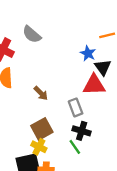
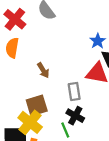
yellow cross: (39, 147) -> (30, 122), size x1.5

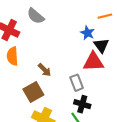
brown square: (37, 106) -> (33, 92), moved

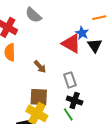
red triangle: (93, 62) -> (71, 43), moved, turned 30
brown square: (33, 92) -> (39, 97), moved, turned 30

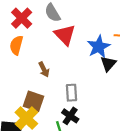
blue star: (82, 33) -> (99, 47), size x1.5
red triangle: (71, 43) -> (65, 35), moved

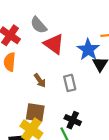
gray rectangle: (72, 93) -> (70, 83), moved

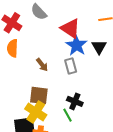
red triangle: (54, 44) -> (70, 28), moved
blue star: (88, 50) -> (76, 45), moved

